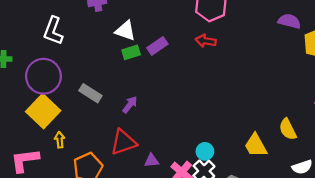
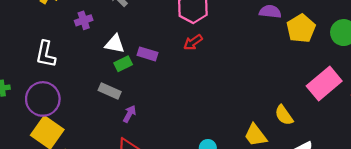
red arrow: (206, 41) -> (193, 42), turned -36
purple rectangle: (157, 46) -> (147, 54), turned 60
gray rectangle: (90, 93) -> (110, 91), moved

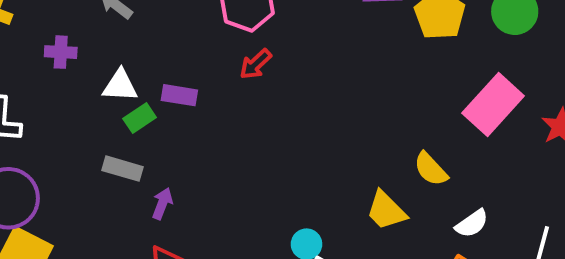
purple cross: (84, 20) -> (61, 52), turned 30

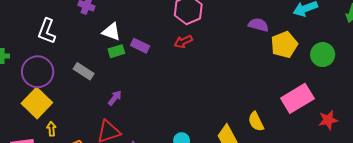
gray rectangle: (123, 169) -> (84, 71), moved

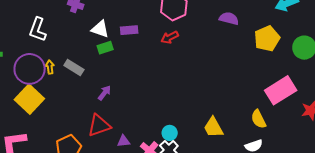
purple semicircle: (258, 25) -> (229, 18), moved
purple rectangle: (140, 46) -> (129, 30), moved, turned -30
yellow semicircle: (256, 122) -> (259, 119), moved
yellow arrow: (51, 129) -> (50, 67), moved

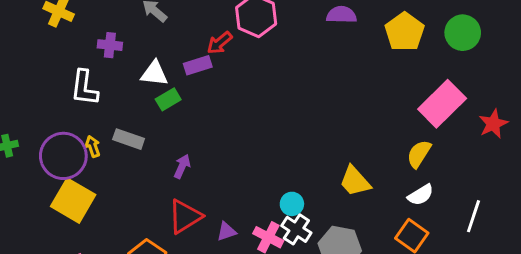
white L-shape: (38, 30) -> (84, 88), moved
red arrow: (170, 37) -> (220, 43), moved
yellow semicircle: (259, 119) -> (419, 154), turned 72

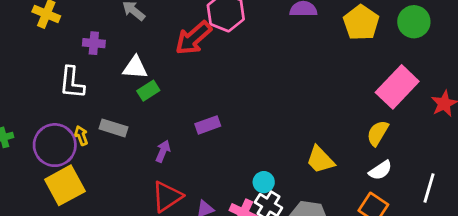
red arrow: (220, 43) -> (193, 38), size x1.6
purple rectangle: (198, 65) -> (208, 125), moved
yellow square: (73, 201) -> (65, 185), turned 33

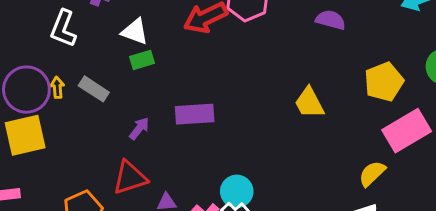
yellow pentagon: (361, 23) -> (384, 82), moved
purple rectangle: (208, 125) -> (195, 114), size x1.4
yellow trapezoid: (320, 160) -> (309, 103), moved
cyan circle: (264, 182) -> (237, 191), size x1.4

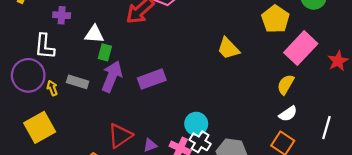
green rectangle: (142, 60) -> (105, 52), turned -42
purple circle: (26, 90) -> (28, 75), moved
purple arrow: (139, 128) -> (112, 77), moved, size x1.8

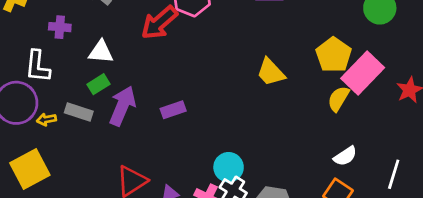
yellow pentagon: (275, 19) -> (334, 55), moved
green rectangle: (105, 52) -> (98, 84), moved, turned 42
purple rectangle: (152, 79) -> (173, 110), size x0.7
yellow semicircle: (286, 84) -> (338, 99), moved
yellow arrow: (52, 88) -> (46, 119), turned -80

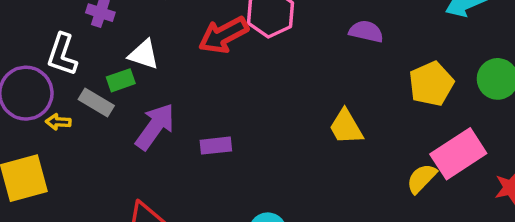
yellow pentagon: (334, 55) -> (431, 84), moved
green rectangle: (98, 84) -> (121, 80), moved
gray rectangle: (79, 112) -> (96, 103), moved

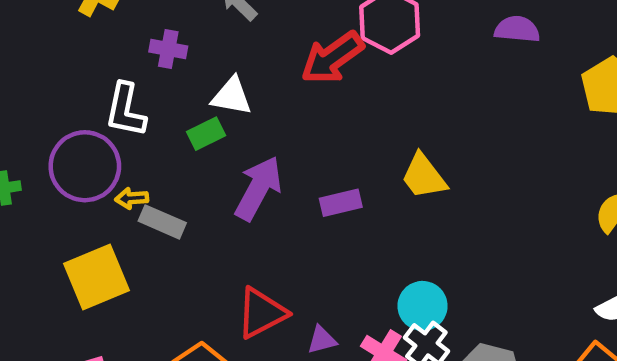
gray rectangle: (96, 103) -> (162, 222), moved
yellow trapezoid: (346, 127) -> (424, 176), moved

